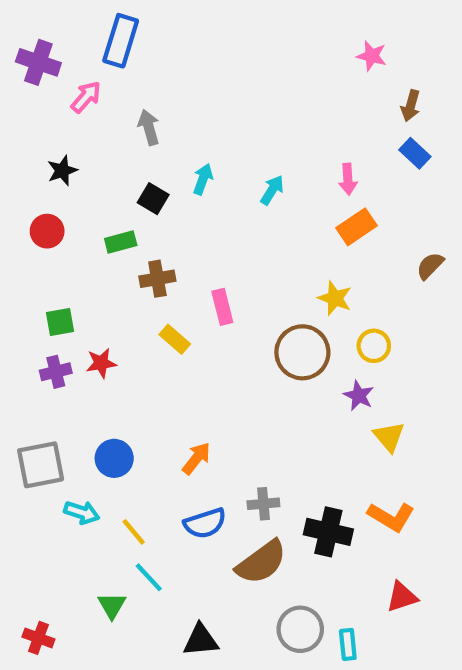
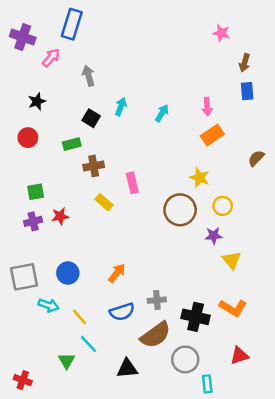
blue rectangle: (415, 153) -> (247, 91), turned 42
purple star: (359, 396) -> (214, 236), turned -30
gray circle: (300, 629) -> (185, 359), moved
black triangle: (201, 640) -> (127, 368), moved

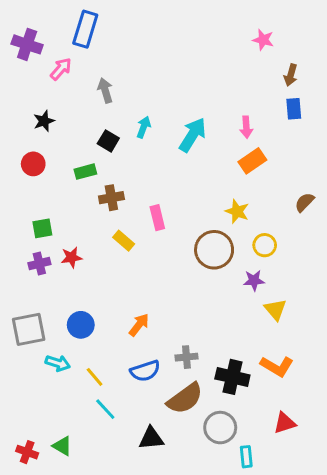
cyan arrow: (162, 113) -> (193, 135), size x1.6
brown semicircle: (256, 158) -> (304, 202), moved
green triangle: (67, 361) -> (62, 446), moved, turned -30

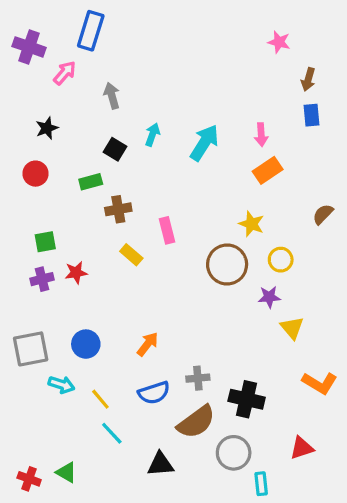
orange L-shape: (277, 366) -> (320, 383), moved

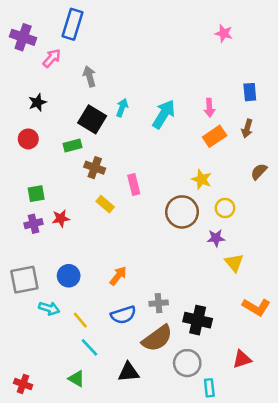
brown arrow: (308, 79) -> (247, 129), moved
black square: (115, 149) -> (92, 119), size x1.5
brown cross: (118, 209) -> (95, 168), turned 30
green triangle: (66, 472) -> (76, 379), moved

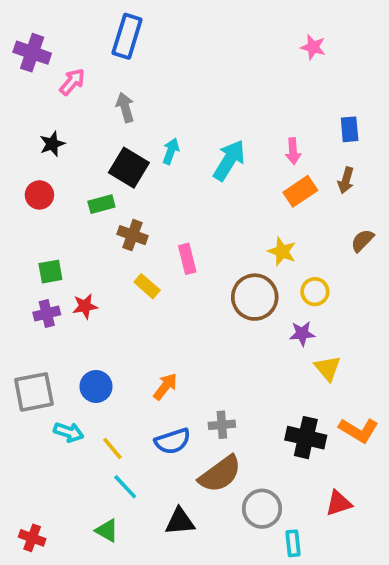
blue rectangle: (73, 24) -> (127, 36), moved
black cross: (198, 320) -> (306, 438), moved

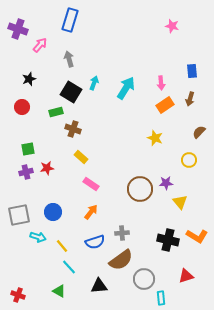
pink rectangle: (187, 259) -> (91, 184), moved, turned -42
yellow circle: (315, 292) -> (189, 160), moved
brown circle: (255, 297) -> (140, 189), moved

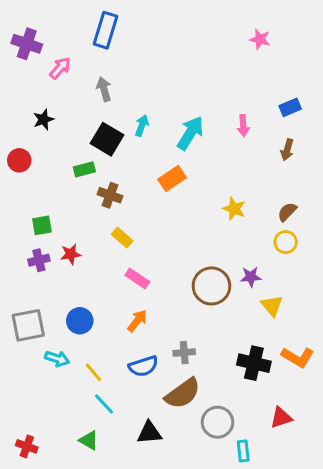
blue rectangle: (192, 71) -> (290, 107), turned 72
orange rectangle: (165, 105) -> (172, 178), moved
red circle: (22, 107) -> (19, 160), moved
brown semicircle: (199, 132) -> (287, 212), moved

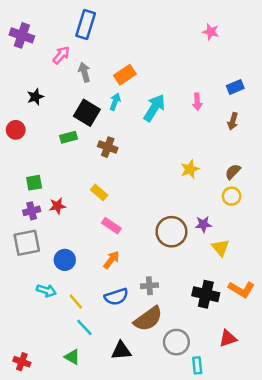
pink arrow: (60, 68) -> (61, 55), moved
orange rectangle: (172, 178) -> (125, 75), moved
brown cross: (110, 195) -> (108, 147), moved
yellow star: (234, 209) -> (190, 169), turned 30
gray square: (28, 325) -> (27, 243), moved

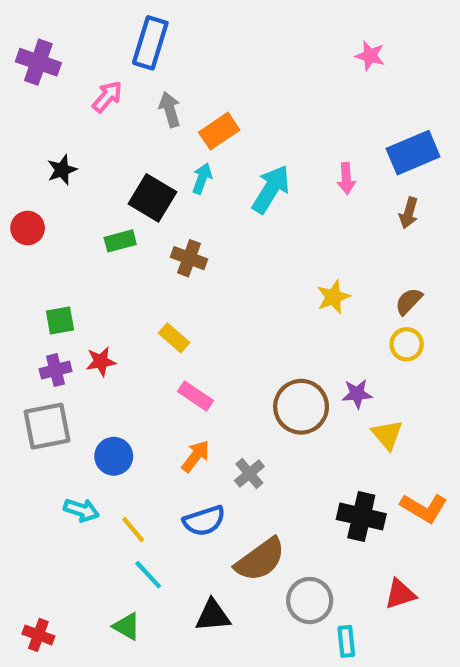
gray arrow: (84, 72) -> (170, 110), moved
blue rectangle: (235, 87) -> (413, 153), size x1.6
gray cross: (149, 286) -> (249, 473), moved, turned -35

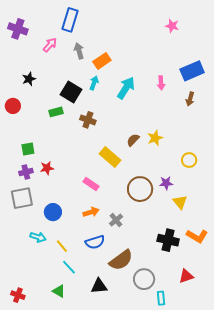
brown semicircle: (409, 301) -> (133, 140), moved
yellow rectangle: (174, 338) -> (110, 157), moved, size x1.5
orange arrow: (196, 456) -> (91, 212), turned 35

